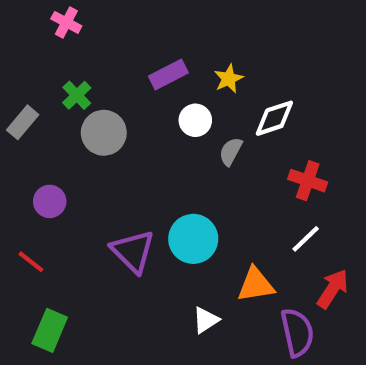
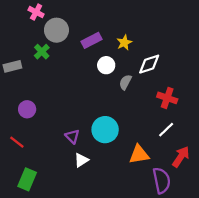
gray rectangle: (23, 122) -> (12, 66), turned 36
gray circle: (104, 133) -> (56, 30), moved
purple triangle: (133, 251) -> (72, 136), size x0.6
white triangle: (206, 320) -> (81, 160), moved

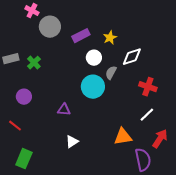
green cross: (42, 52) -> (34, 63), moved
cyan circle: (105, 130) -> (93, 87), moved
purple triangle: (72, 136) -> (64, 110), moved, turned -40

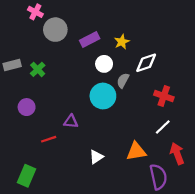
red line: (15, 126) -> (49, 139), moved, turned -56
red arrow: (160, 139) -> (177, 154), turned -54
white triangle: (72, 142) -> (96, 157), moved

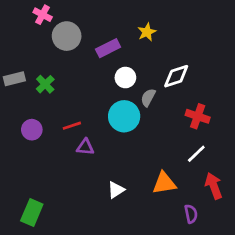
yellow star: (122, 42) -> (147, 32), moved
red line: (49, 139) -> (72, 126), moved
purple semicircle: (158, 177) -> (191, 214), size x0.6

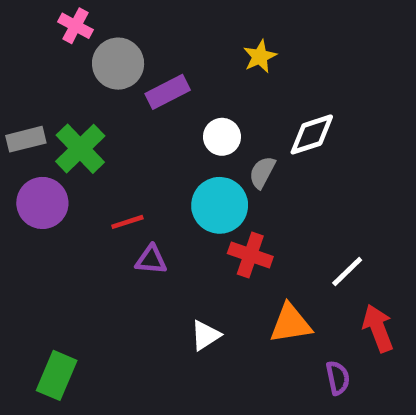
purple rectangle: (108, 48) -> (168, 92), moved
green cross: (45, 84) -> (80, 149), size x1.5
red cross: (198, 116) -> (250, 255), moved
purple circle: (32, 130) -> (42, 203), moved, size x1.4

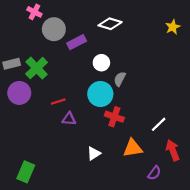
yellow star: (260, 56) -> (173, 27), moved
white diamond: (312, 134) -> (110, 24), moved, turned 35
purple semicircle: (338, 378) -> (154, 173), turned 48

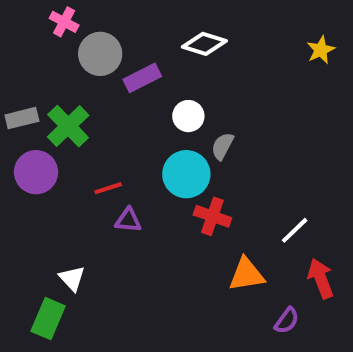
white triangle: (94, 153) -> (72, 278), moved, turned -40

